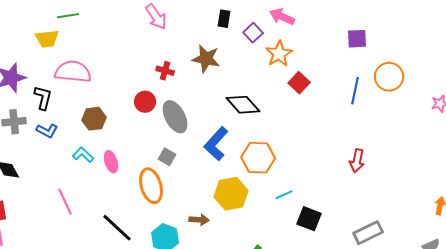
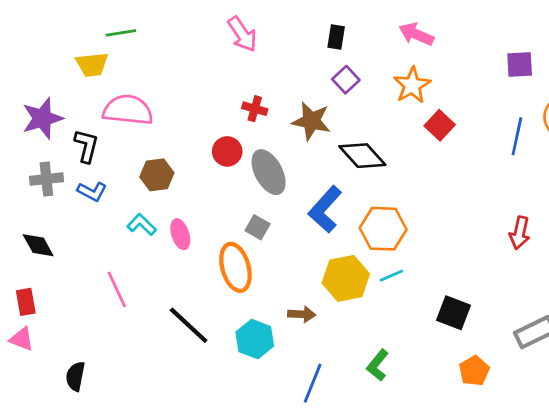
purple square: (253, 33) -> (346, 80), moved
brown star: (206, 59) -> (311, 121), moved
cyan line: (284, 195) -> (391, 276), moved

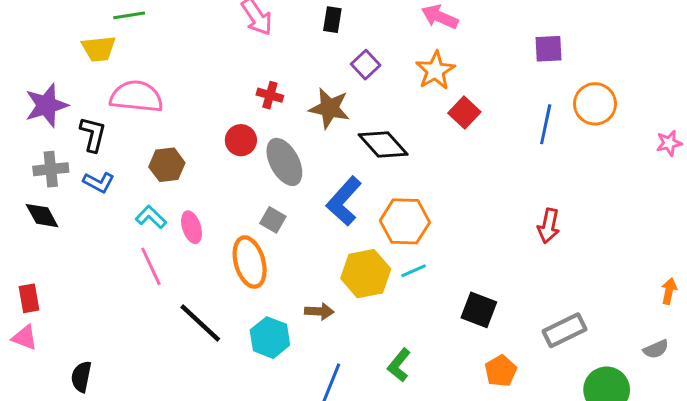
black rectangle: (336, 37) -> (332, 20), moved
black diamond: (38, 245) -> (42, 216), moved
pink line: (117, 289) -> (151, 266), moved

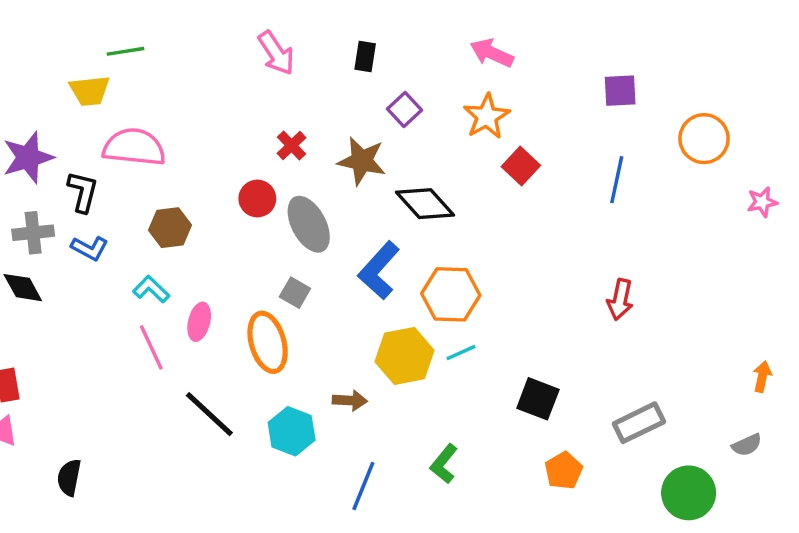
red cross: (270, 95) -> (292, 145), turned 30
orange circle: (595, 104) -> (704, 139), moved
pink ellipse: (192, 227) -> (199, 322), moved, turned 32

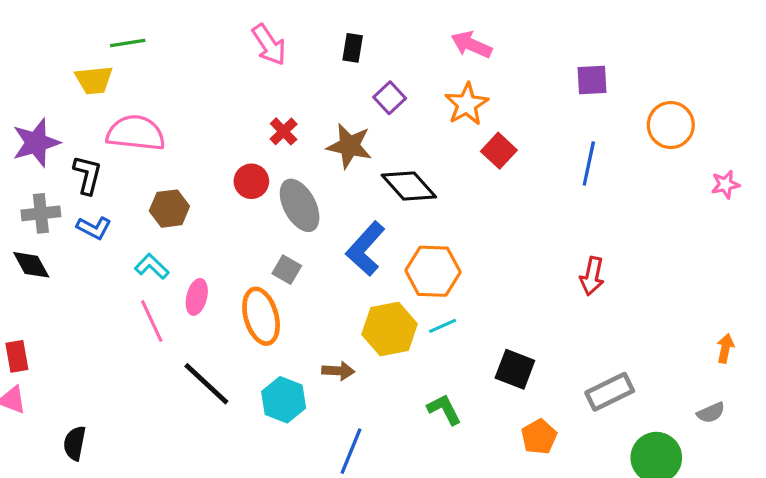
green L-shape: (444, 464) -> (444, 409), moved, turned 114

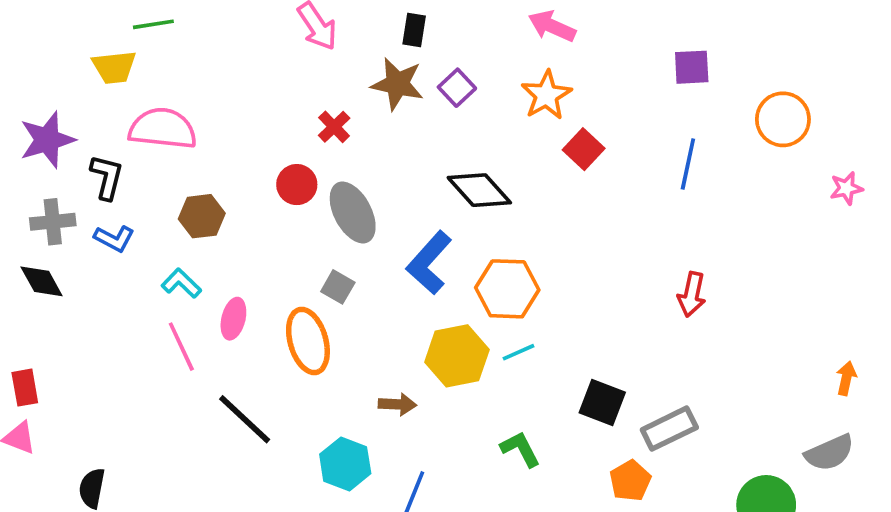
brown star: (349, 146) -> (397, 84), moved
gray rectangle: (610, 392) -> (669, 429), moved
cyan hexagon: (284, 400) -> (345, 464), moved
gray semicircle: (711, 413) -> (830, 453), size x1.5

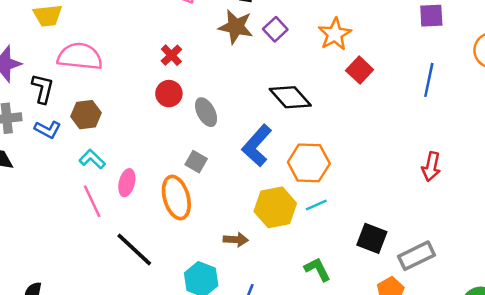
red cross: (334, 127) -> (171, 55), moved
gray ellipse: (353, 212) -> (206, 112), size x0.7
brown hexagon: (202, 216) -> (86, 115), moved

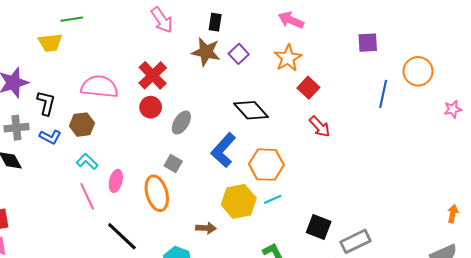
red cross: (171, 55) -> (153, 75), size x1.6
pink semicircle: (80, 56) -> (99, 87), moved
blue line: (429, 80) -> (383, 94), moved
gray ellipse: (206, 112) -> (181, 123), turned 60
red arrow: (431, 167) -> (320, 127), moved, turned -55

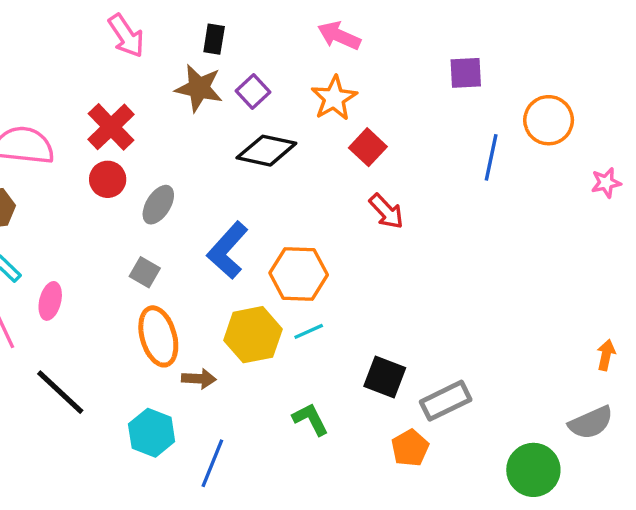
black diamond: (251, 110) -> (266, 151), moved, turned -36
orange ellipse: (157, 193) -> (158, 336), moved

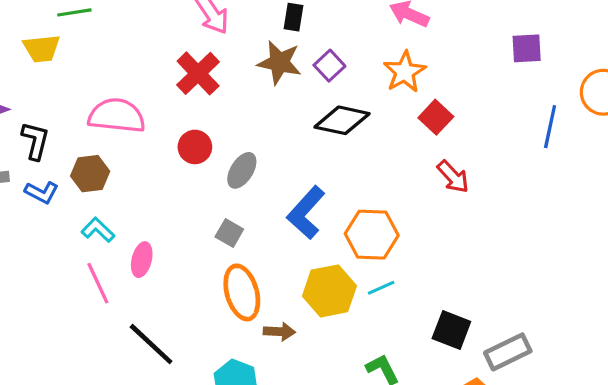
red cross: (111, 127) -> (198, 73), moved

